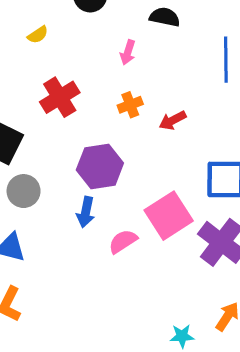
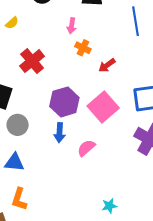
orange cross: (130, 105) -> (83, 48), moved, turned -35
pink square: (169, 216) -> (103, 107), moved
cyan star: (182, 336) -> (109, 206), moved

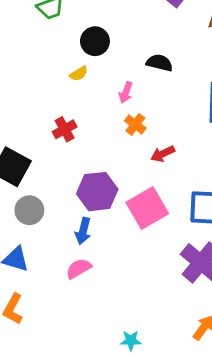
yellow semicircle: (12, 23) -> (79, 74), moved
red cross: (32, 61) -> (65, 129), size x0.7
pink semicircle: (86, 148) -> (79, 268), moved

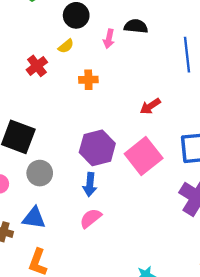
pink arrow: (126, 92) -> (109, 39), moved
orange cross: (135, 124) -> (88, 80), moved, turned -30
red cross: (65, 129) -> (37, 66), moved

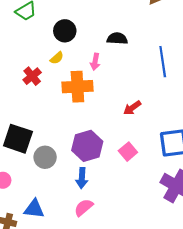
pink arrow: (109, 39) -> (95, 62), moved
orange cross: (88, 80) -> (77, 87), size x1.8
pink square: (144, 156) -> (128, 152), size x0.6
gray circle: (40, 173) -> (45, 157), moved

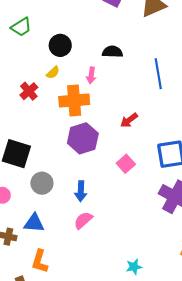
purple hexagon: (87, 146) -> (83, 138), moved
gray circle: (45, 157) -> (42, 183), moved

